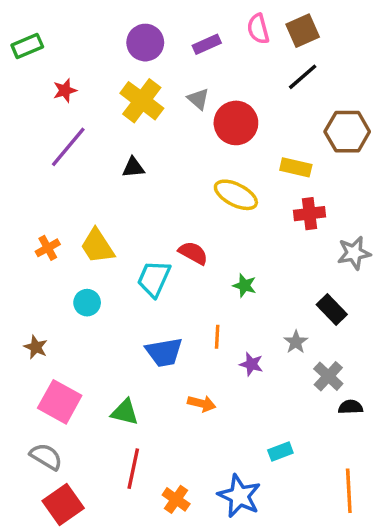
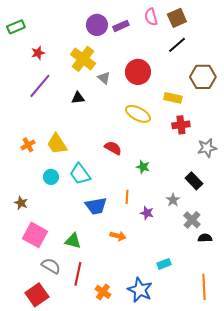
purple circle: (145, 43) -> (97, 25), moved
gray triangle: (198, 99) -> (104, 78), moved
cyan trapezoid: (154, 279) -> (80, 174), moved, turned -60
gray semicircle: (46, 457) -> (51, 266), moved

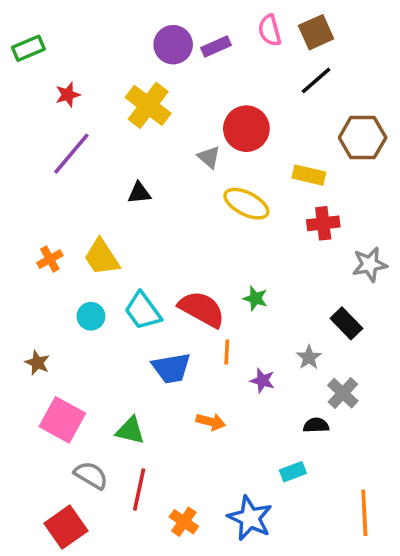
gray triangle: (104, 78) -> (209, 157), moved
black triangle: (78, 98) -> (139, 193), moved
red semicircle: (113, 148) -> (202, 309), moved, size x1.5
black semicircle: (205, 238) -> (316, 425), moved

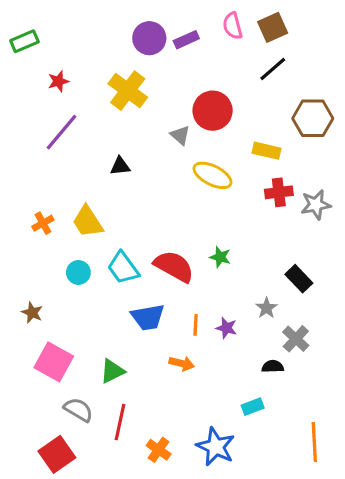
gray star: (370, 264) -> (316, 205), moved
orange line: (227, 352) -> (196, 325), moved
green triangle: (130, 431) -> (112, 371), turned -40

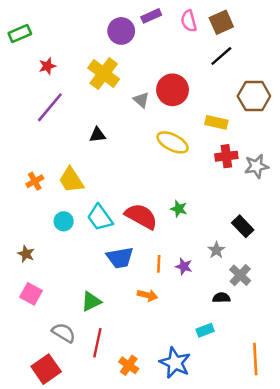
purple rectangle: (186, 40) -> (151, 16), moved
gray triangle: (180, 135) -> (141, 100), moved
pink square: (54, 362) -> (31, 294), moved, size x0.7

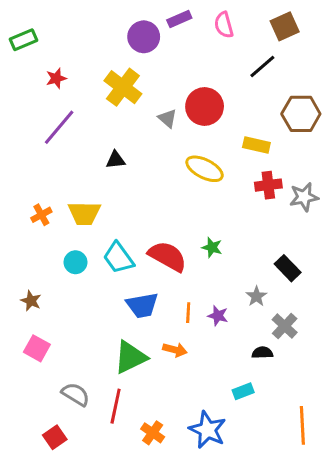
brown square: (221, 22) -> (285, 26), moved
yellow trapezoid: (71, 180) -> (84, 213), turned -56
green triangle: (91, 301) -> (130, 357), moved, size x1.4
red square: (46, 369) -> (55, 437), size x0.7

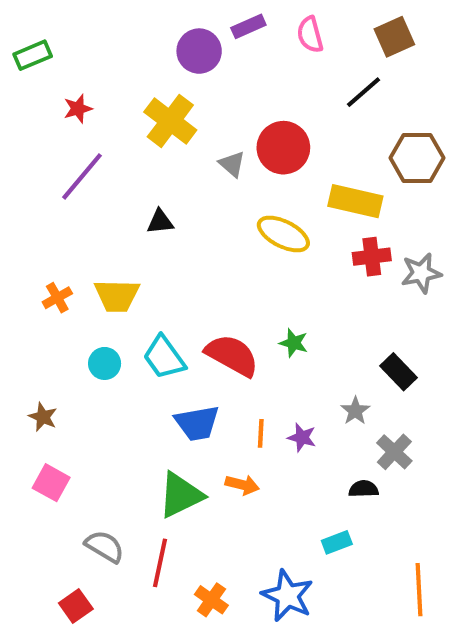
yellow rectangle: (256, 145) -> (355, 201), size x1.4

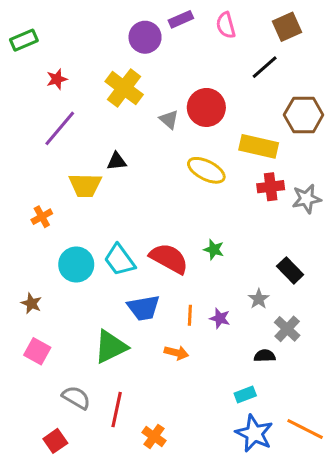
yellow trapezoid: (117, 296) -> (85, 185), moved
cyan circle: (105, 363) -> (76, 265), size x1.5
green triangle: (181, 495) -> (111, 347), moved
orange line: (419, 590) -> (305, 429), turned -60
blue star: (287, 596) -> (254, 433), moved

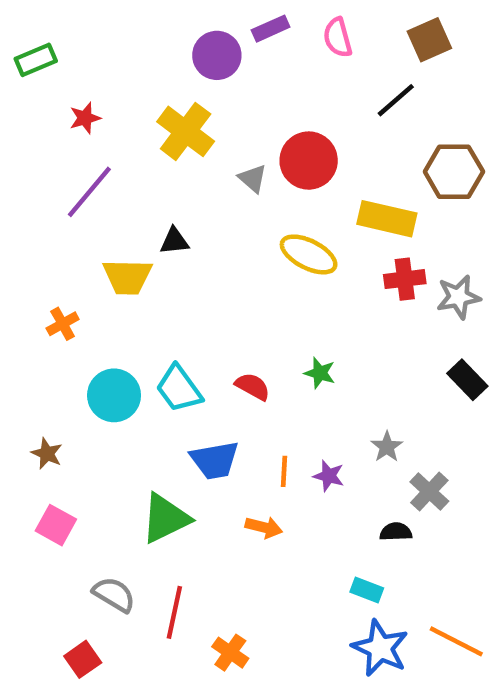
red semicircle: (169, 259) -> (253, 386), size x0.6
black rectangle: (290, 270) -> (467, 380), moved
cyan rectangle: (245, 395) -> (367, 590), turned 42

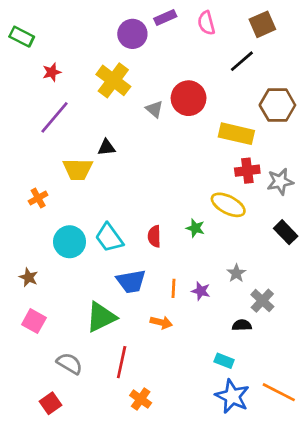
green rectangle: (36, 60) -> (22, 37), turned 50
yellow ellipse: (309, 254) -> (228, 205), moved
red semicircle: (253, 386) -> (154, 236), turned -120
red line: (174, 612) -> (122, 362), moved

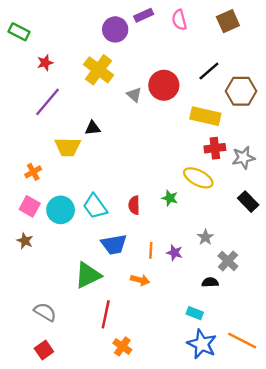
black line: (242, 61) -> (209, 71), moved
pink square: (34, 321) -> (30, 206), moved
gray semicircle: (70, 363) -> (45, 312), moved

